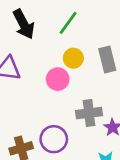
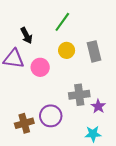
black arrow: (24, 24) -> (26, 36), moved, size x0.7
pink circle: (58, 79) -> (40, 67), moved

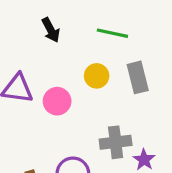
green line: (62, 22) -> (112, 33), moved, turned 66
black arrow: (26, 36) -> (51, 30), moved

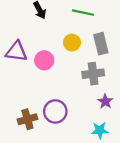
gray cross: (116, 142) -> (93, 74), moved

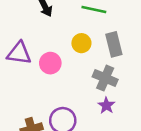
gray cross: (93, 74) -> (105, 78), turned 30
purple star: (105, 101) -> (106, 105), moved

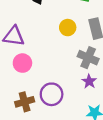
pink circle: (50, 63) -> (22, 63), moved

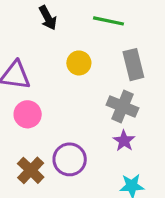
yellow circle: (68, 28) -> (79, 63), moved
brown cross: (25, 102) -> (31, 170), turned -30

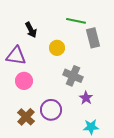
black arrow: (48, 18) -> (31, 30), moved
gray rectangle: (133, 65) -> (93, 38), moved
gray cross: (122, 107) -> (73, 76), moved

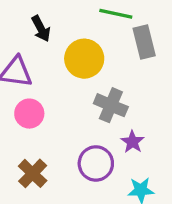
yellow circle: (57, 48) -> (84, 59), size x1.5
purple circle: (51, 110) -> (96, 163), moved

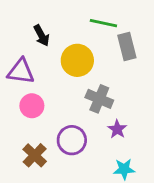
purple circle: (96, 163) -> (72, 140), moved

